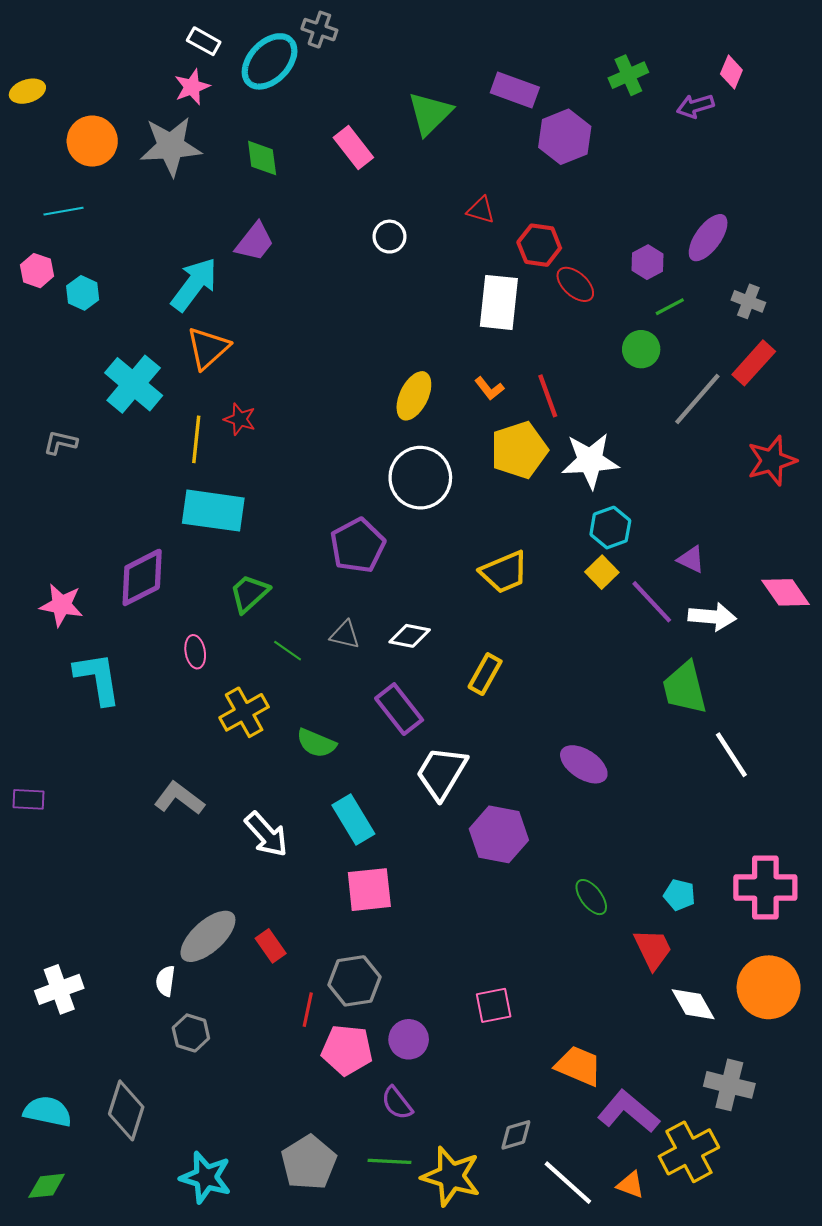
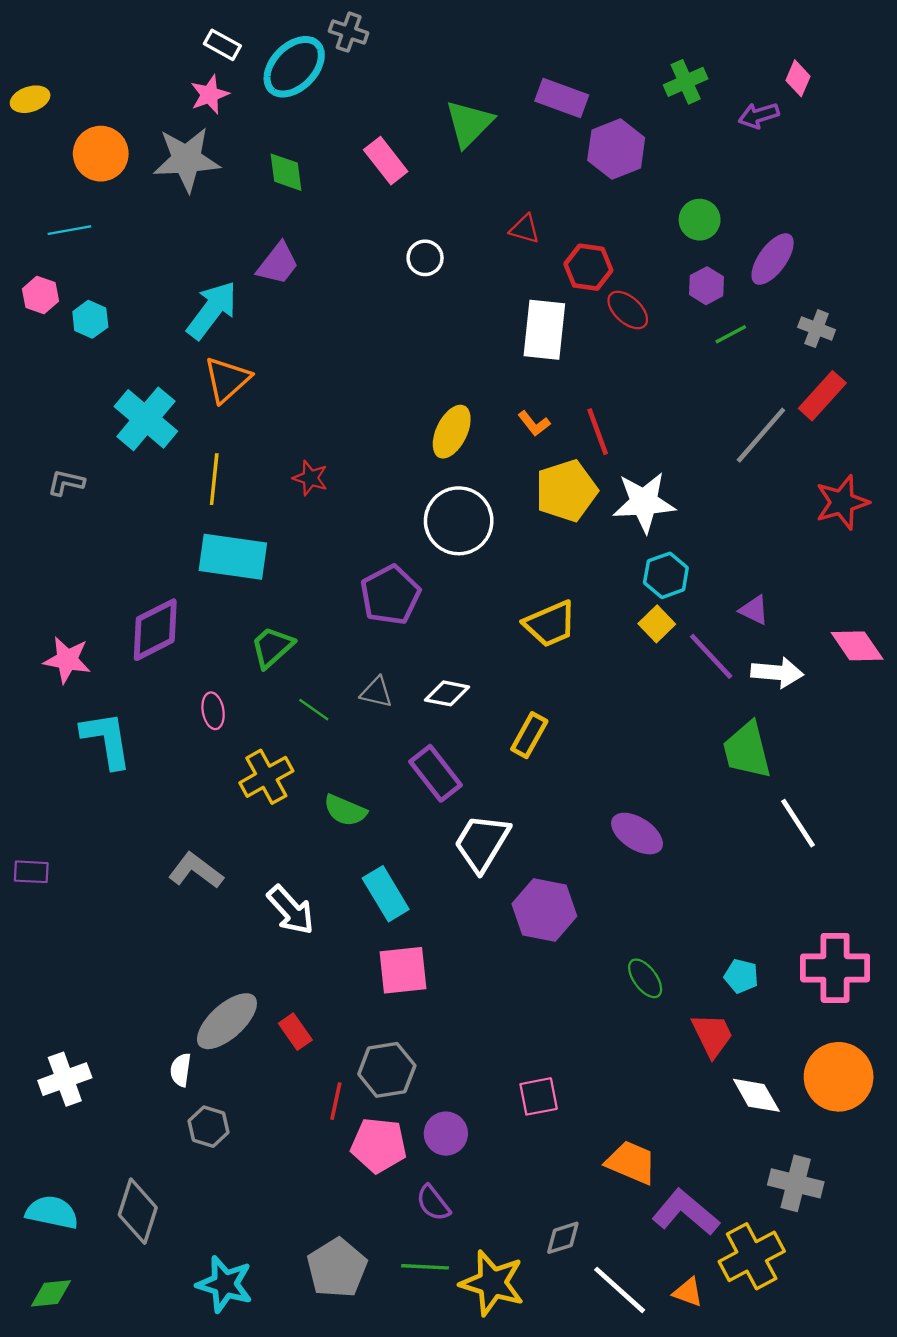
green circle: (641, 349) -> (700, 220), moved
red star: (240, 419) -> (310, 478), moved

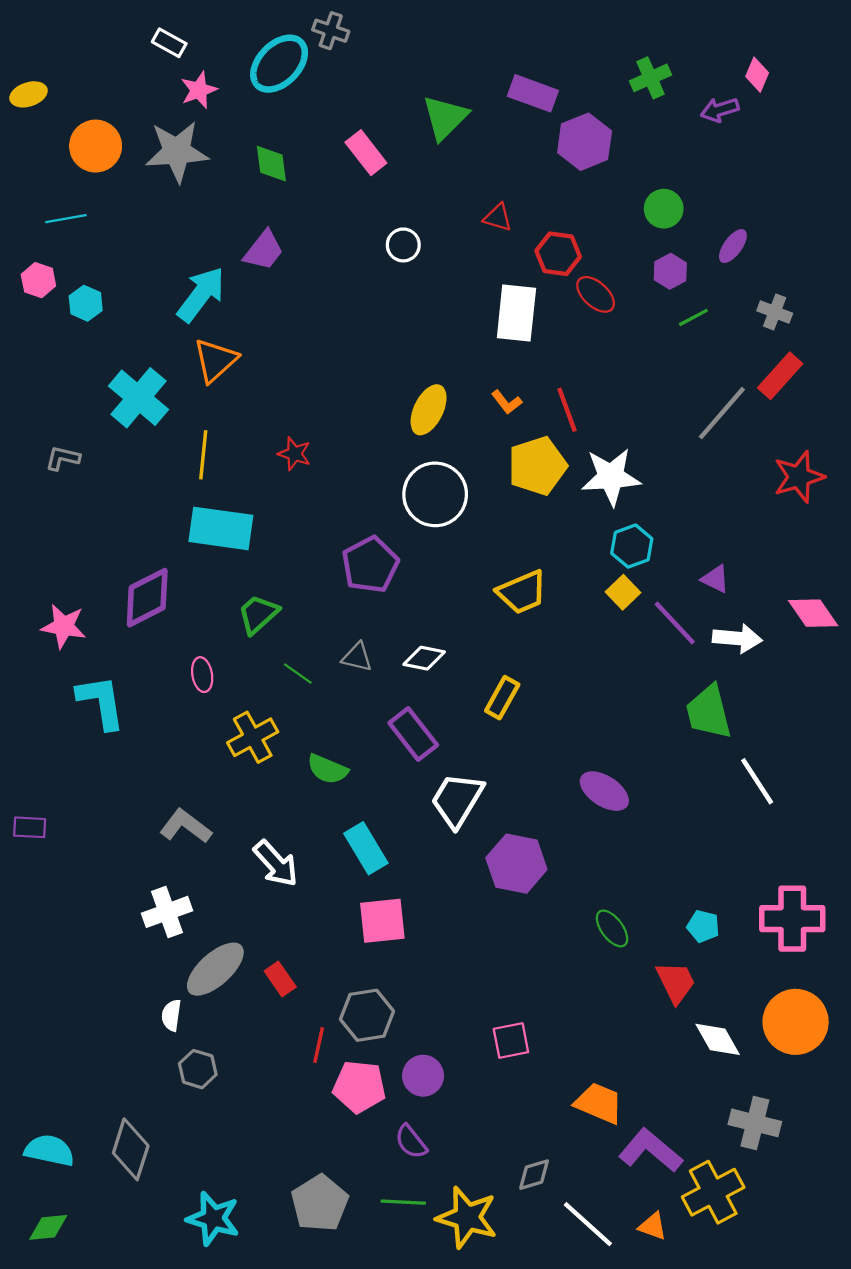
white rectangle: (222, 45) -> (169, 43), moved
purple ellipse: (773, 259) -> (733, 246), size x0.7
white cross: (65, 1079) -> (167, 912), moved

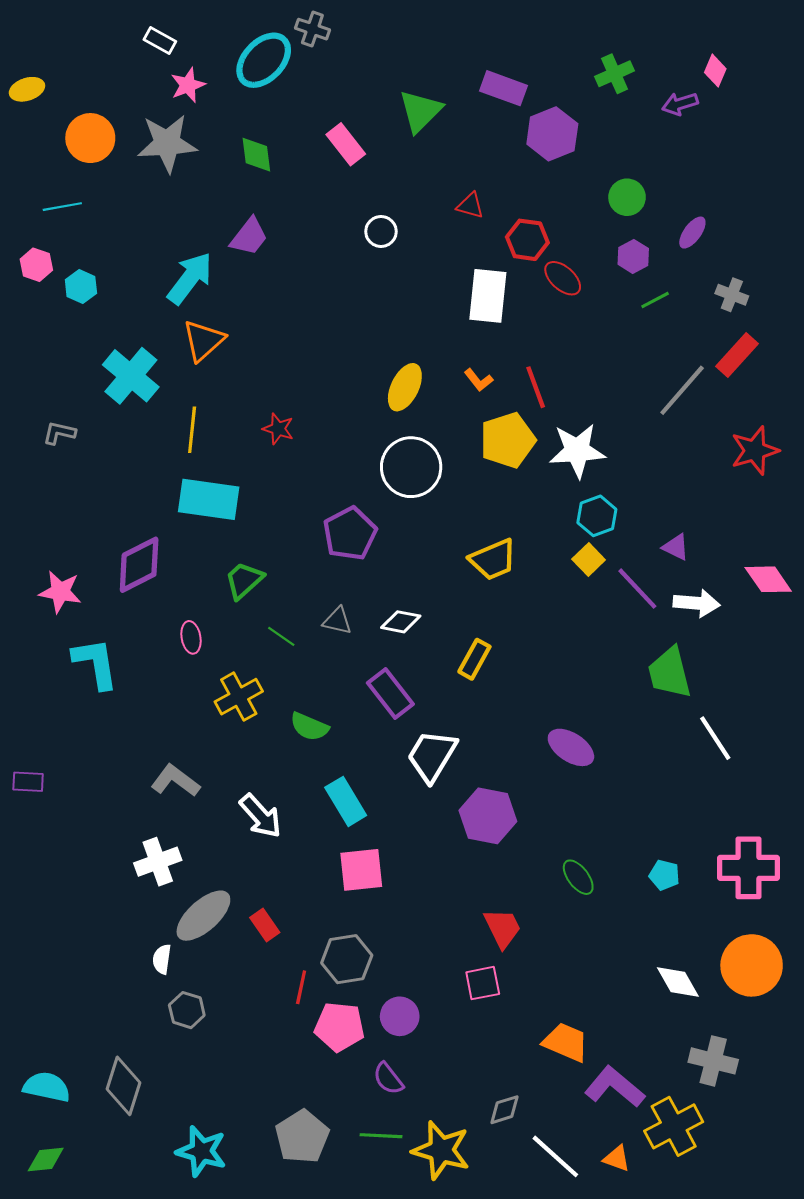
red trapezoid: (676, 982) -> (502, 928), moved

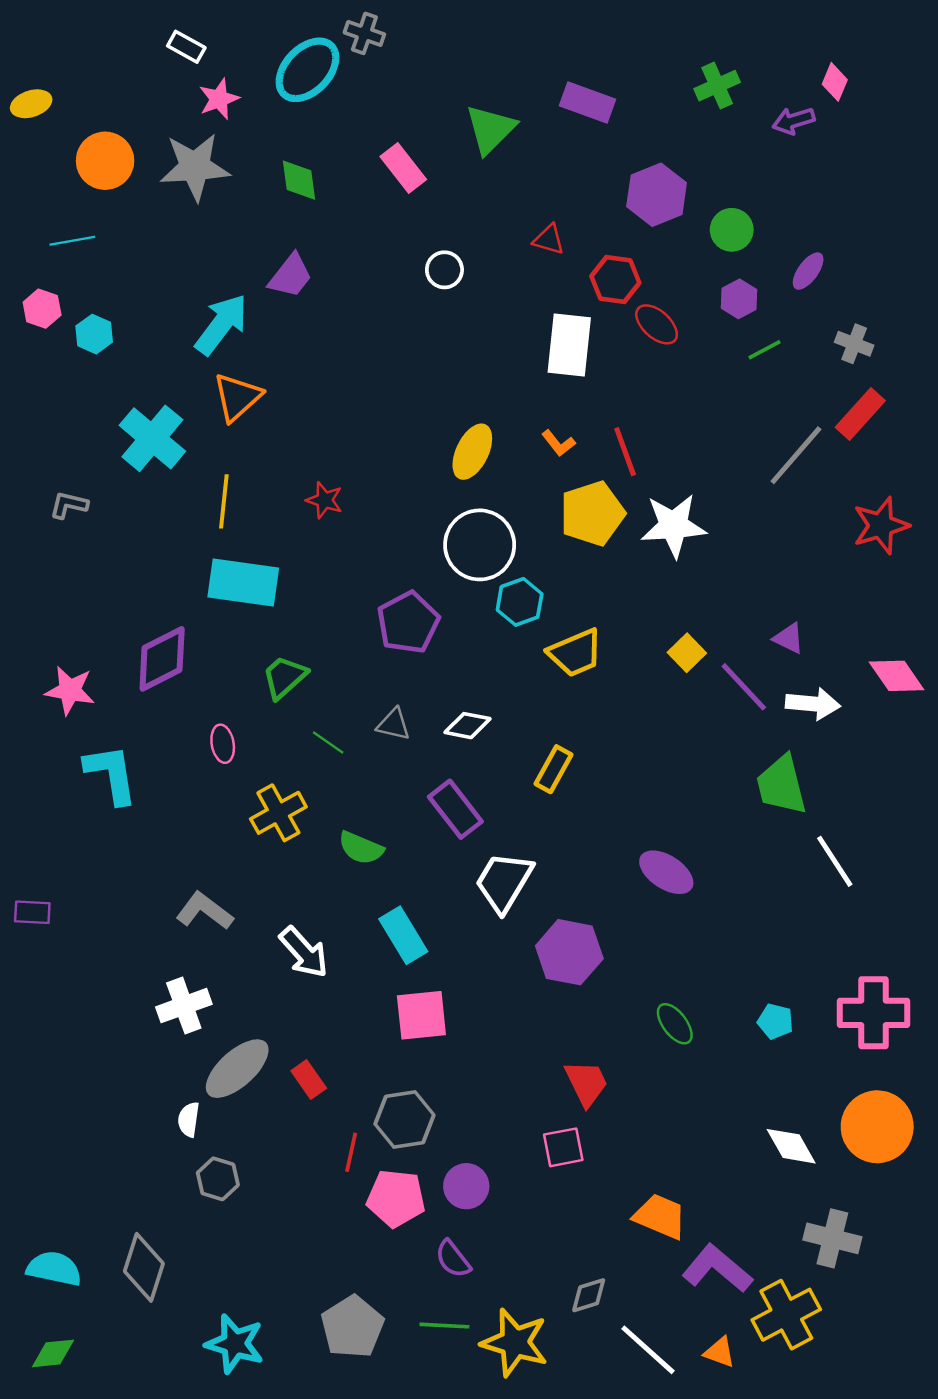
purple hexagon: (552, 134) -> (657, 195), moved
cyan hexagon: (597, 516) -> (520, 602), moved

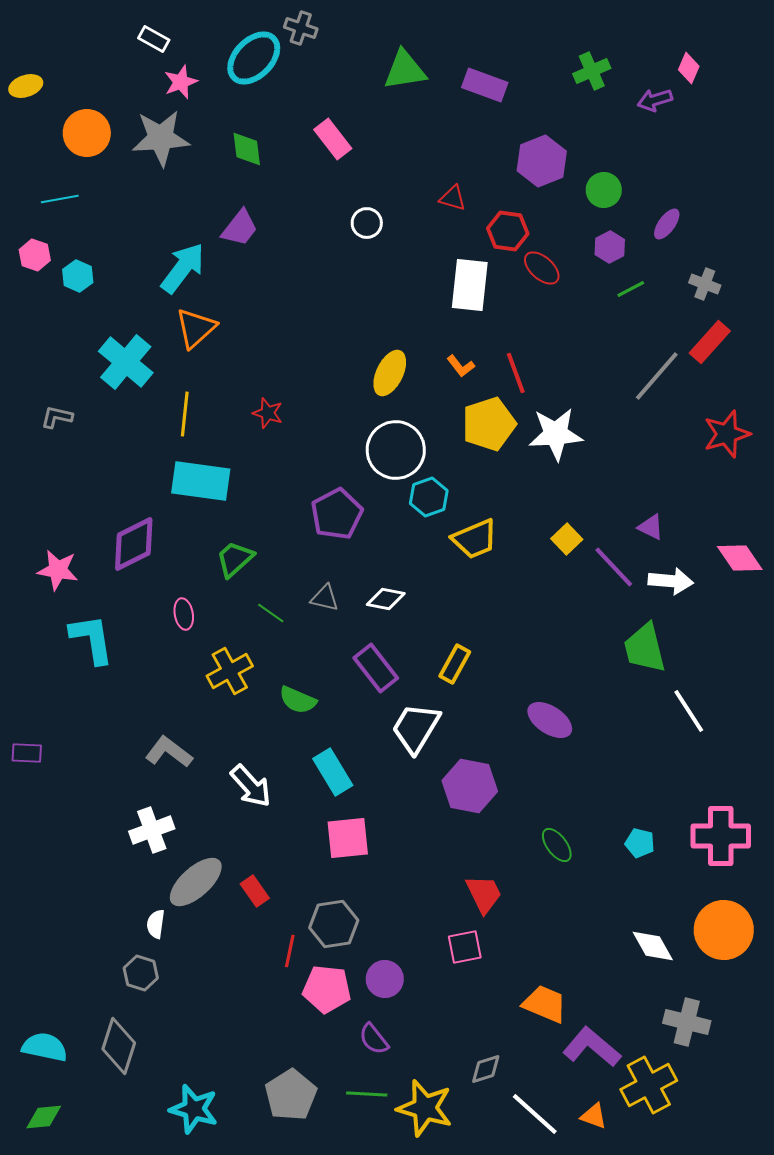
green triangle: (491, 129) -> (405, 70), moved, turned 36
yellow rectangle: (554, 769) -> (455, 664), moved
gray hexagon: (218, 1179) -> (141, 973), moved

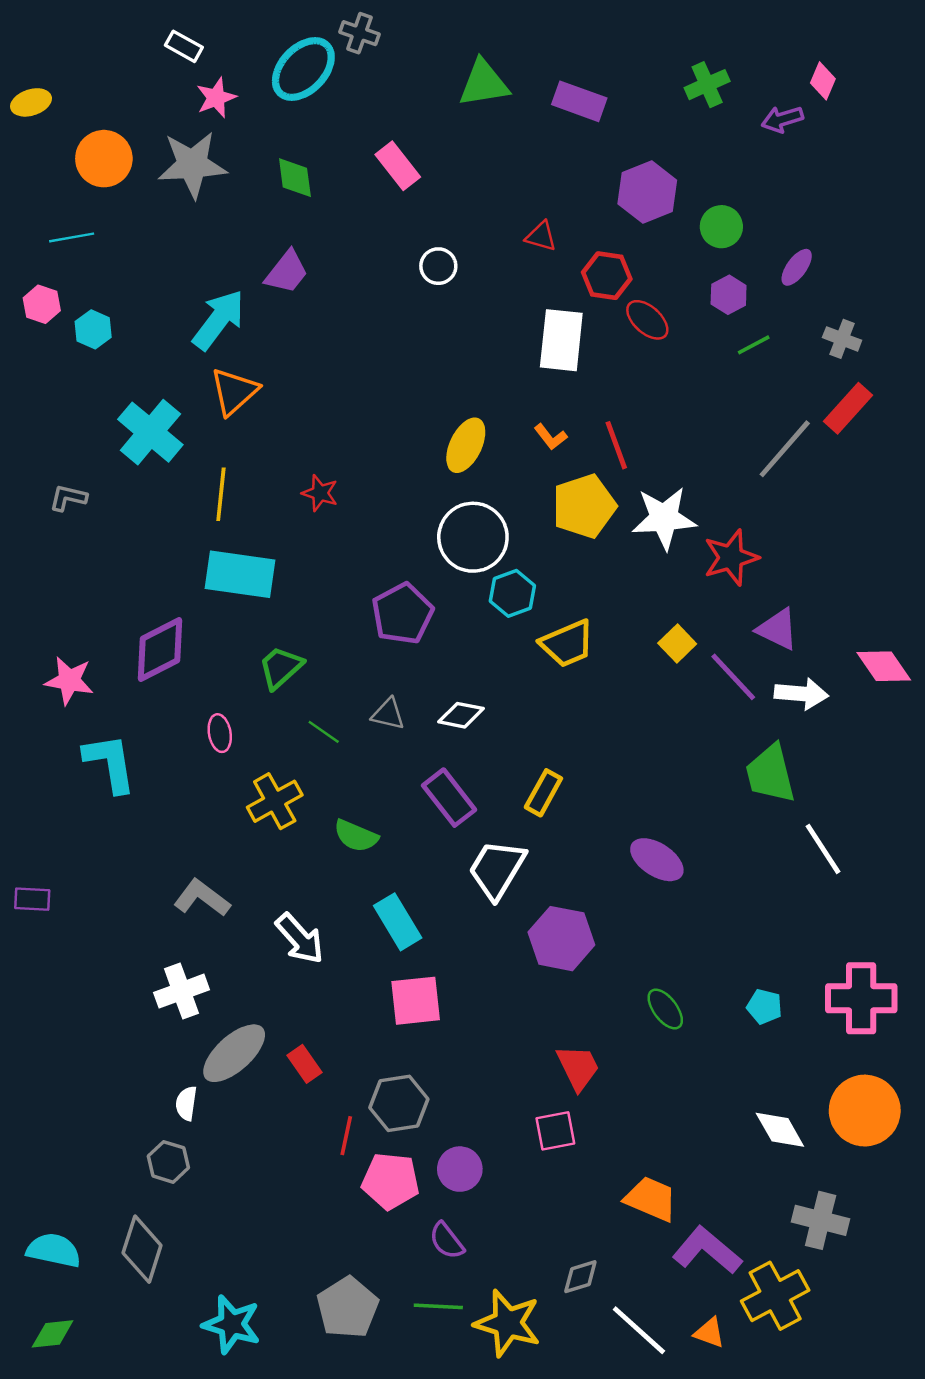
red star: (727, 434) -> (731, 558), moved
purple triangle: (651, 527) -> (778, 629), size x1.4

